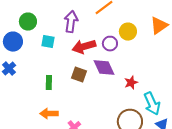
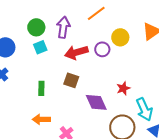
green circle: (28, 22) -> (36, 27), moved
cyan square: (48, 42) -> (40, 47), turned -32
purple diamond: (104, 68) -> (96, 102), moved

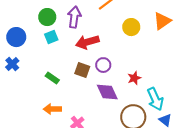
purple circle: (102, 49) -> (103, 65), moved
green rectangle: (41, 88) -> (52, 78), turned -56

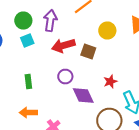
purple circle: (103, 65) -> (65, 76), moved
brown square: (82, 70) -> (88, 52), moved
green rectangle: (52, 78) -> (28, 82), turned 48

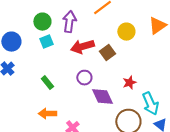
brown square: (88, 52) -> (107, 53), turned 35
green rectangle: (28, 82) -> (47, 83), turned -32

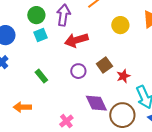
brown square: (107, 53) -> (104, 65), moved
purple diamond: (102, 97) -> (96, 103), moved
orange arrow: (47, 114) -> (22, 107), moved

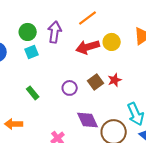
red arrow: (76, 40) -> (88, 47), moved
red star: (123, 76) -> (115, 80), moved

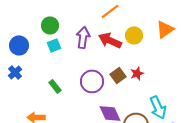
purple arrow: (55, 32) -> (83, 37), moved
red arrow: (88, 47) -> (110, 40), turned 40
purple circle: (70, 88) -> (92, 81), size x1.5

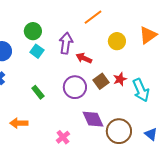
red arrow: (110, 40) -> (84, 58), moved, size x0.7
cyan square: (54, 45) -> (37, 51), turned -32
cyan arrow: (158, 107) -> (141, 90), moved

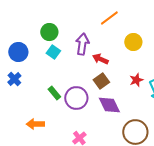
brown square: (101, 81) -> (101, 81), moved
purple circle: (75, 87) -> (76, 98), moved
purple diamond: (93, 119) -> (109, 105), moved

